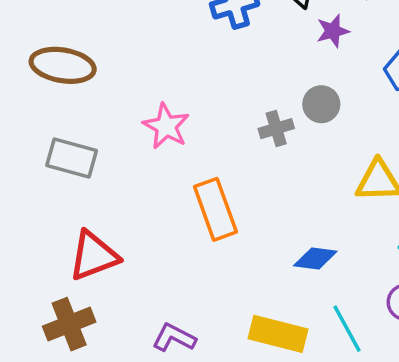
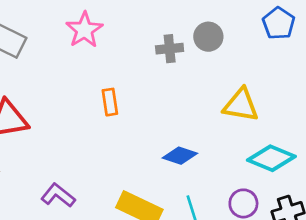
orange rectangle: (215, 209) -> (110, 102), size x0.6

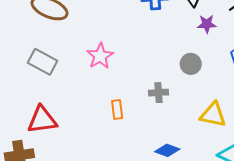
gray cross: (170, 49) -> (158, 93), moved

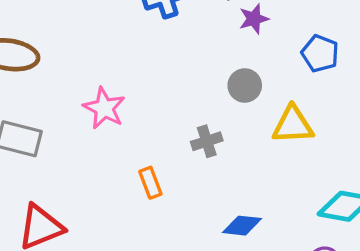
yellow triangle: (213, 115) -> (293, 125), moved

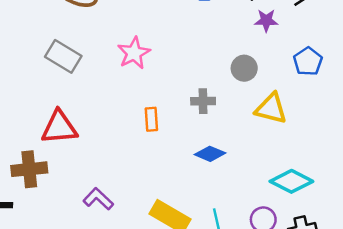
blue diamond: (242, 226) -> (210, 154), moved

